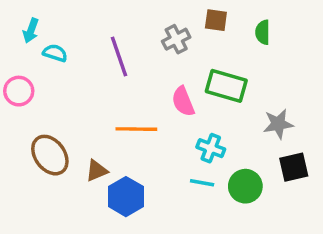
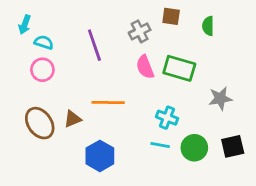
pink circle: (19, 91) -> (42, 70), moved
pink semicircle: (183, 101) -> (145, 67), moved
black square: (294, 167) -> (233, 146), moved
brown triangle: (97, 171) -> (73, 119), moved

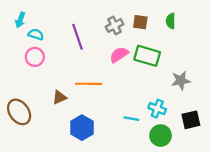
brown square: (171, 16) -> (140, 22), moved
pink semicircle: (145, 67) -> (119, 55), turned 78
cyan cross: (167, 118) -> (157, 109), moved
brown ellipse: (40, 123) -> (19, 112), moved
green circle: (194, 148) -> (161, 136), moved

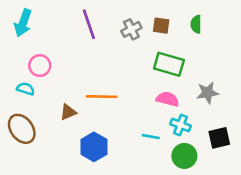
cyan arrow: (20, 20) -> (23, 23), size x1.5
cyan semicircle: (36, 34) -> (26, 89), moved
purple line: (77, 37) -> (89, 24), moved
pink semicircle: (119, 55) -> (168, 99), moved, turned 48

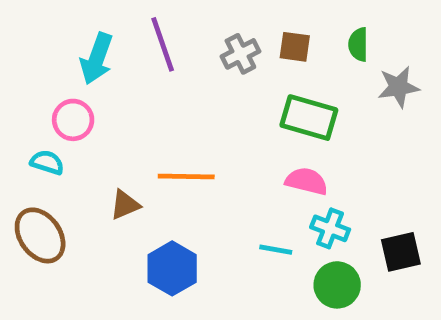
cyan arrow: (23, 23) -> (97, 59), moved
gray star: (208, 93) -> (398, 87), moved

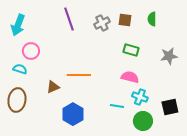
cyan arrow: (97, 59) -> (18, 25), moved
gray star: (398, 87) -> (169, 56), moved
green rectangle: (309, 118) -> (131, 50), size x0.7
brown ellipse: (40, 235) -> (17, 100), turned 45

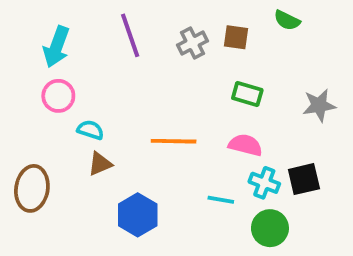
green semicircle: (152, 19) -> (287, 20), moved, turned -64
cyan arrow: (18, 25) -> (56, 47), moved
cyan semicircle: (20, 69) -> (90, 130), moved
orange line: (79, 75) -> (174, 141), moved
black square: (170, 107) -> (304, 179), moved

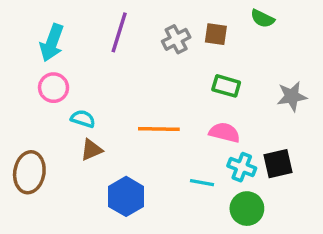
purple line: (130, 35) -> (119, 32), turned 36

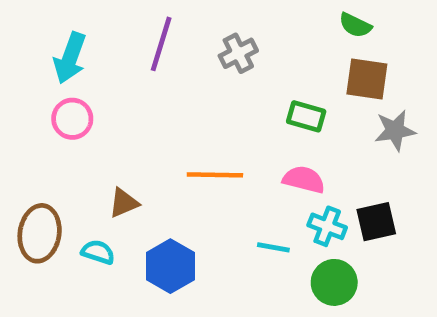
brown square: (216, 34) -> (367, 79), moved, size x1.4
cyan semicircle: (83, 119) -> (98, 252), moved

